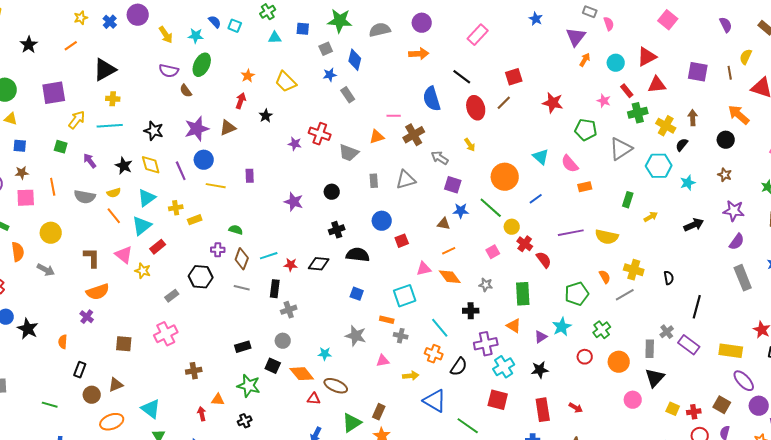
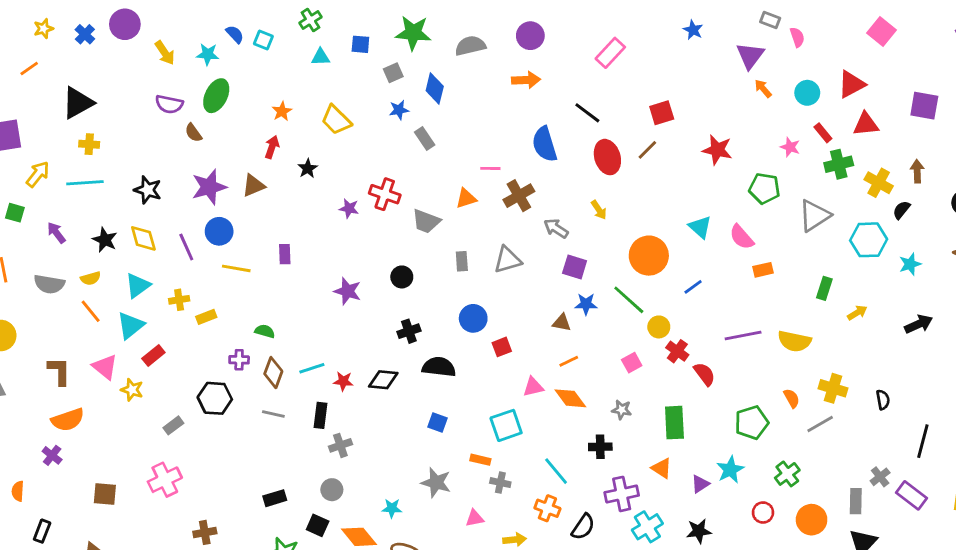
orange arrow: (585, 60) -> (763, 89), turned -72

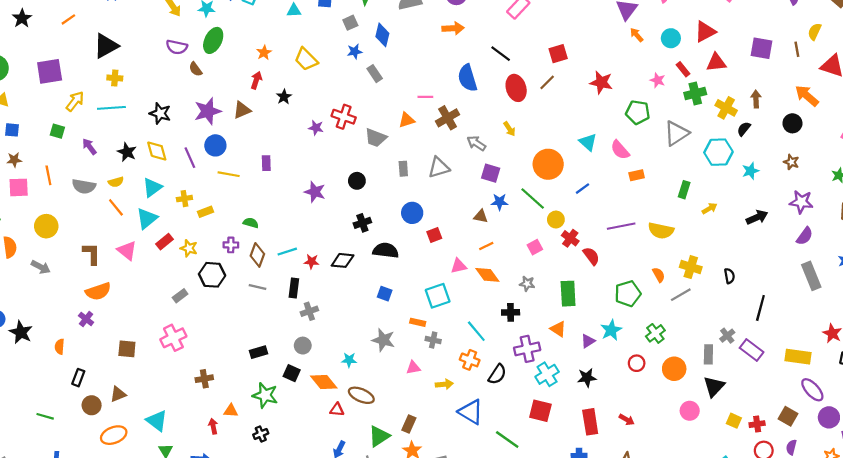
yellow star: (132, 390) -> (189, 248), moved

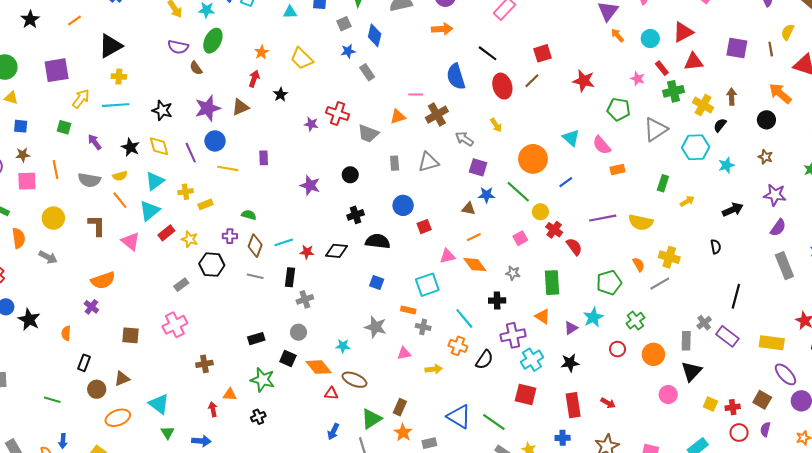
brown L-shape: (92, 254) -> (97, 225), moved
black semicircle: (729, 276) -> (716, 247), moved
blue triangle: (471, 412) -> (459, 417), moved

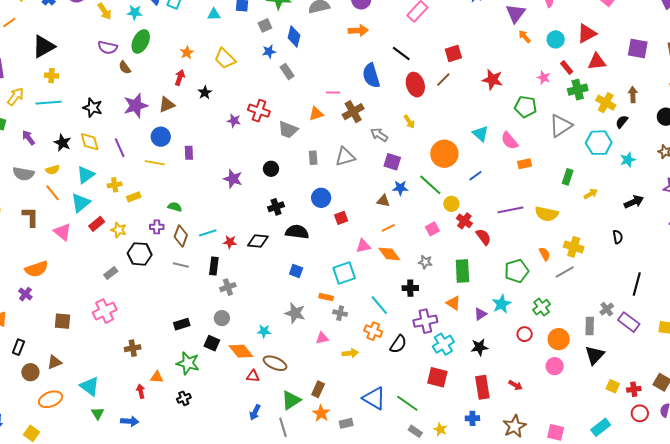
blue circle: (215, 141) -> (161, 137), moved
pink circle: (668, 395) -> (555, 366), moved

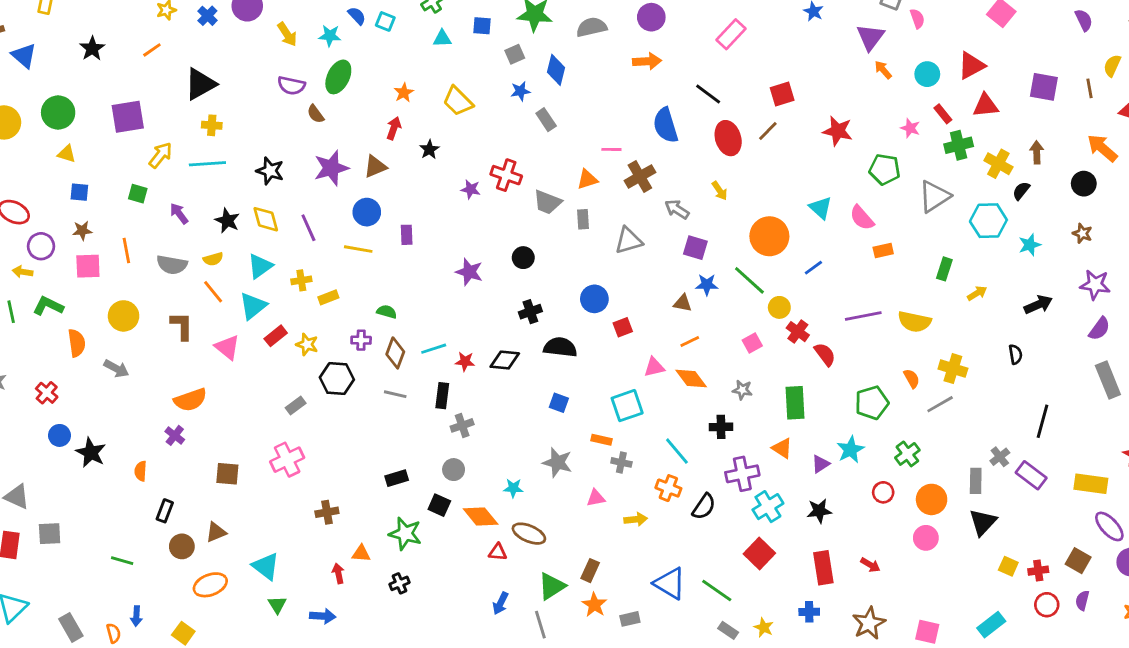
gray rectangle: (313, 158) -> (583, 219), moved
red square: (437, 377) -> (759, 554), turned 30

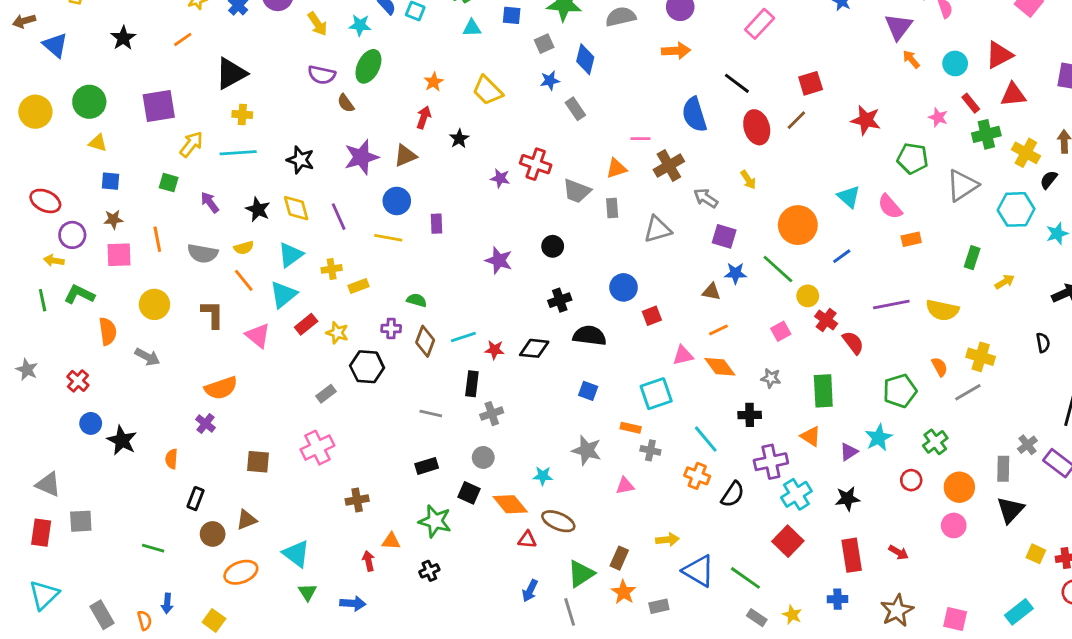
gray line: (395, 394) -> (431, 414), moved
yellow arrow: (636, 519) -> (667, 540), moved

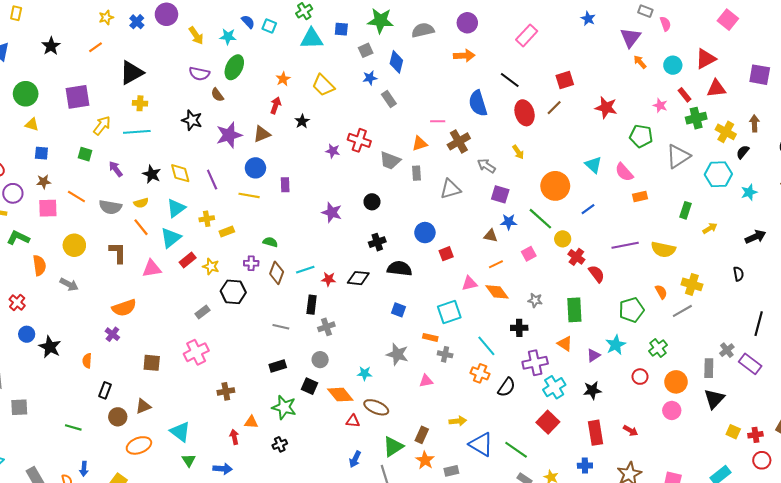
cyan triangle: (472, 28) -> (312, 39), size x1.6
black star: (300, 160) -> (192, 120), moved
orange line: (157, 239) -> (76, 197), turned -48
pink square: (781, 331) -> (529, 254), moved
pink triangle: (258, 336) -> (152, 269), turned -48

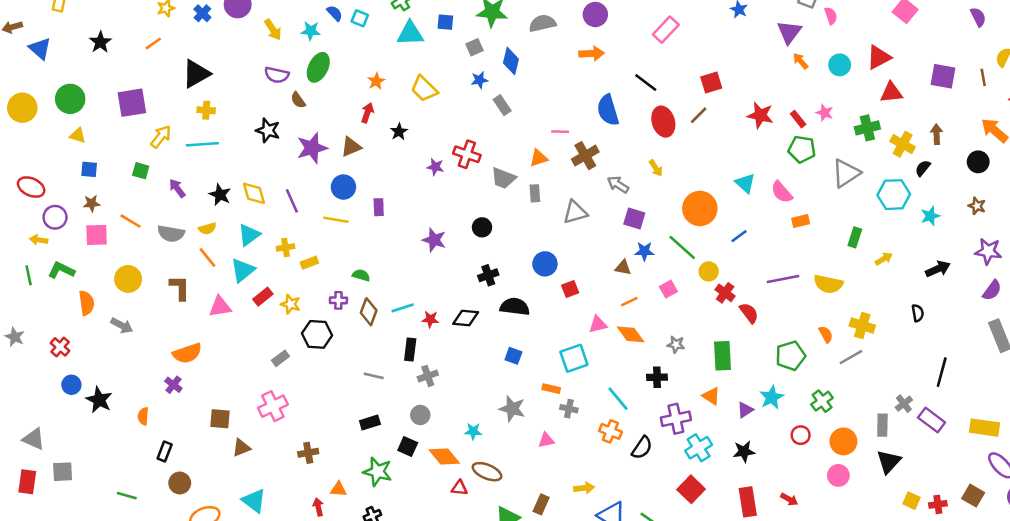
red rectangle: (684, 95) -> (798, 119), moved
brown triangle: (143, 406) -> (241, 448), moved

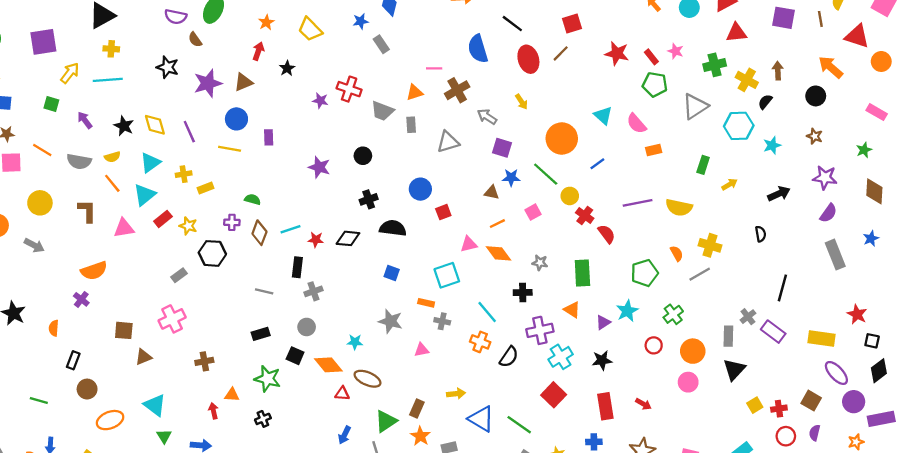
yellow square: (911, 501) -> (755, 405), turned 35

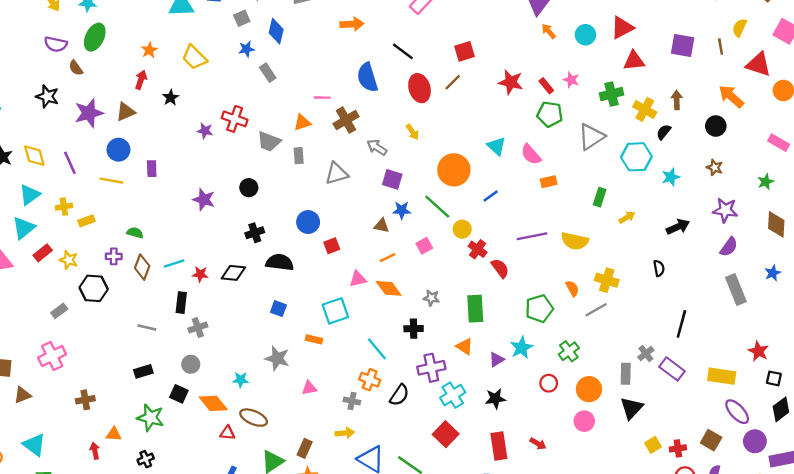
gray cross: (442, 321) -> (352, 401), moved

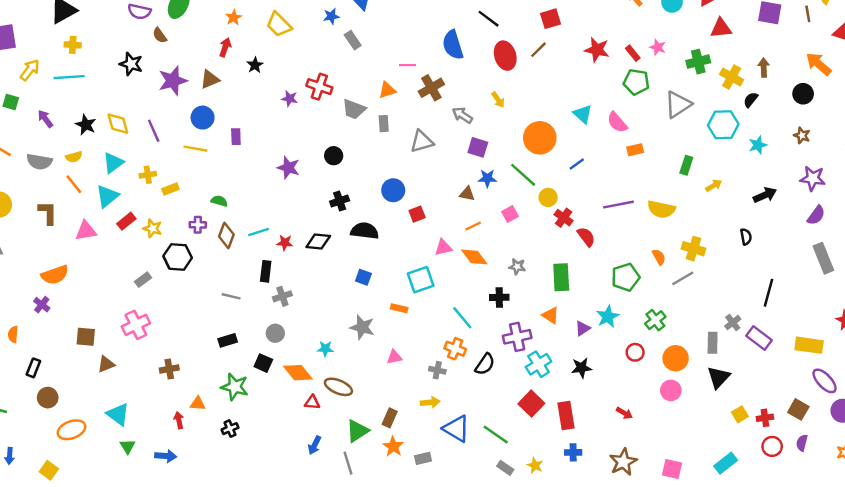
red rectangle: (499, 446) -> (566, 415), moved

